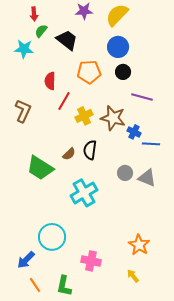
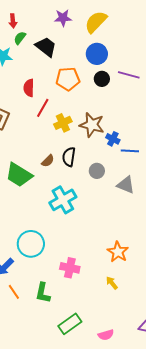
purple line: (142, 97) -> (129, 75), moved
gray circle: (125, 173) -> (97, 171), moved

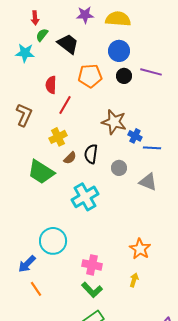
yellow semicircle: (96, 22) -> (118, 19), turned 50
yellow cross: (63, 123) -> (58, 137), moved
yellow arrow: (112, 283) -> (134, 280), turned 56
green L-shape: (43, 293) -> (92, 290), moved, turned -55

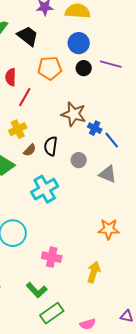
blue line: (152, 148) -> (112, 140), turned 48
orange star: (140, 249) -> (109, 229), moved, turned -30
yellow arrow: (134, 280) -> (94, 272), size x1.5
green L-shape: (92, 290) -> (37, 290), moved

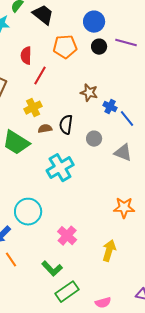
brown star: (74, 114) -> (89, 93), size x0.7
brown semicircle: (30, 150) -> (45, 129), turned -144
pink cross: (52, 257) -> (67, 236), turned 30

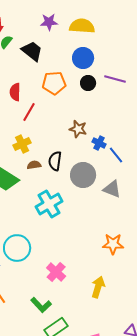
gray circle: (94, 139) -> (83, 175), size x1.6

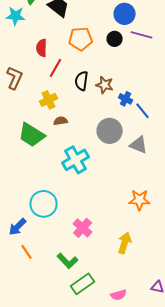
blue circle: (83, 58) -> (125, 14), moved
black semicircle: (55, 161) -> (82, 81), moved

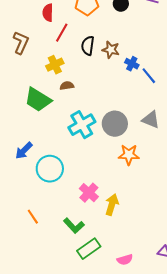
gray circle: (110, 131) -> (115, 124), moved
gray triangle: (139, 145) -> (151, 120), moved
orange star: (140, 200) -> (129, 155), moved
blue arrow: (18, 227) -> (24, 151), moved
yellow arrow: (125, 243) -> (112, 205), moved

